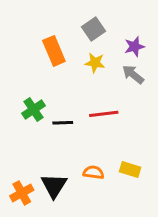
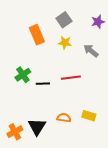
purple star: (134, 47) -> (98, 22), moved

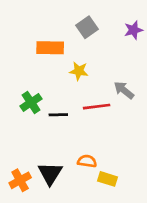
orange rectangle: (37, 35) -> (50, 48), turned -66
yellow star: (65, 43) -> (79, 71), moved
gray arrow: (91, 51) -> (124, 90), moved
yellow rectangle: (89, 116) -> (107, 179), moved

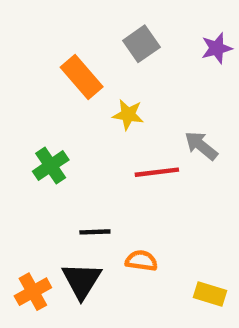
orange rectangle: (50, 48) -> (82, 77), turned 48
black line: (58, 115) -> (95, 232), moved
yellow rectangle: (107, 179) -> (210, 294), moved

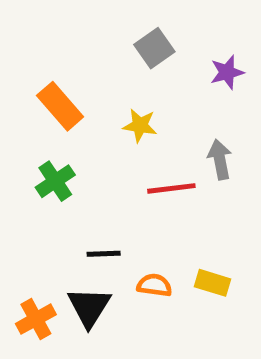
purple star: (217, 48) -> (227, 72), moved
orange rectangle: (82, 77) -> (60, 106), moved
gray arrow: (201, 146) -> (220, 159), turned 40
yellow rectangle: (210, 294) -> (212, 283), moved

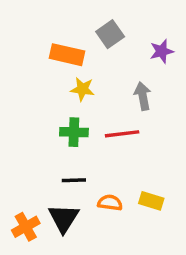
orange rectangle: (60, 106) -> (67, 55), moved, turned -36
yellow star: (140, 126) -> (82, 89), moved
gray arrow: (220, 159) -> (143, 96), moved
green cross: (55, 181) -> (74, 132), moved, turned 36

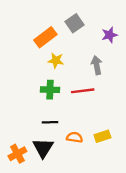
orange rectangle: (67, 55) -> (45, 37), turned -50
yellow rectangle: (151, 201) -> (102, 136), turned -35

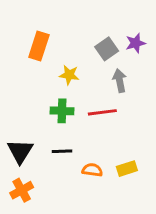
gray square: (75, 23) -> (107, 49), moved
orange rectangle: (45, 37) -> (39, 46), moved, turned -35
black triangle: (43, 148) -> (20, 151), moved

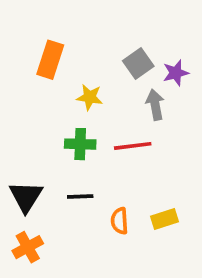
purple star: (135, 43) -> (176, 73), moved
orange semicircle: (92, 170) -> (120, 221), turned -102

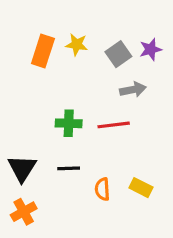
purple star: (176, 73) -> (151, 49), moved
yellow star: (90, 97) -> (77, 45), moved
gray arrow: (155, 105) -> (133, 90), turned 90
yellow rectangle: (164, 219) -> (141, 188), turned 45

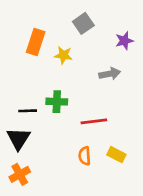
yellow star: (77, 45) -> (63, 55), moved
gray square: (118, 54) -> (83, 23), moved
red line: (114, 125) -> (94, 121), moved
black line: (69, 168) -> (28, 111), moved

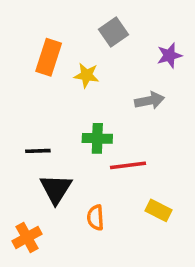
green cross: (57, 102) -> (97, 138), moved
black triangle: (18, 139) -> (56, 189), moved
orange semicircle: (85, 156) -> (95, 218), moved

